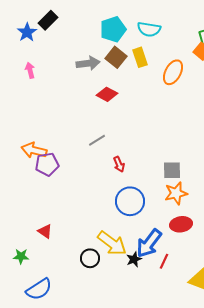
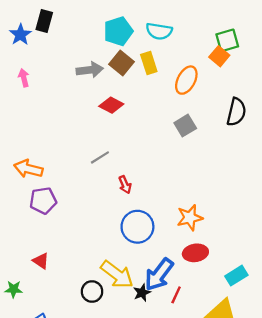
black rectangle: (48, 20) -> (44, 21), turned -30
purple pentagon: (47, 164) -> (43, 201), moved
gray square: (172, 170) -> (185, 126), moved, turned -30

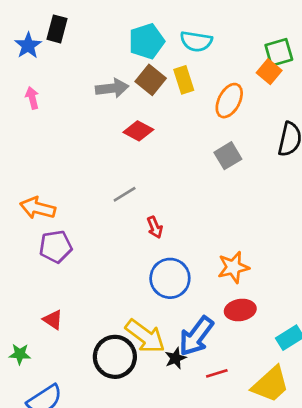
black circle: (92, 292) -> (115, 357), size x1.6
red line: (176, 295) -> (217, 373), moved, turned 48

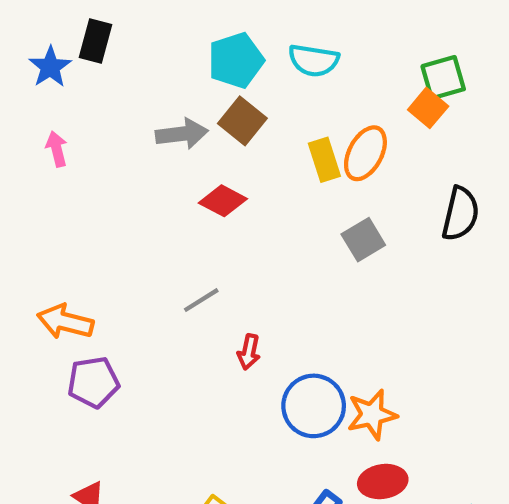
yellow rectangle: (184, 80) -> (324, 160), moved
red arrow: (155, 227) -> (249, 352), turned 35
blue circle: (170, 278) -> (314, 406), moved

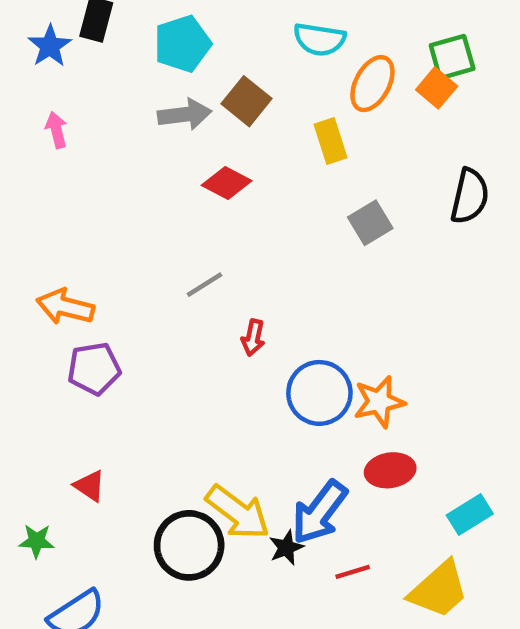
cyan pentagon: (236, 60) -> (182, 44), moved
orange ellipse: (365, 153) -> (372, 84), moved

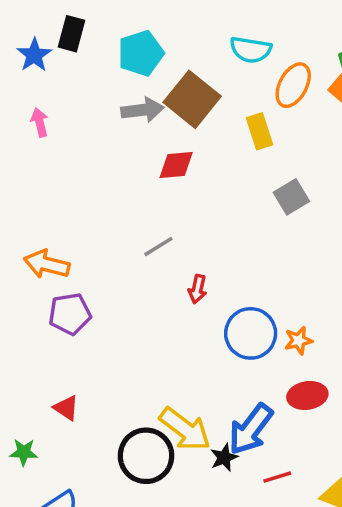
brown square: (246, 101) -> (192, 99), size x1.4
red diamond: (227, 183) -> (176, 165), turned -33
orange star: (379, 402) -> (299, 341), size x0.7

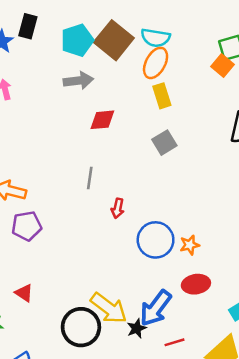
orange ellipse: (293, 85) -> (156, 63), moved
brown square: (192, 99) -> (114, 40), moved
gray square: (291, 197) -> (164, 143), moved
gray line: (158, 247) -> (90, 178), turned -50

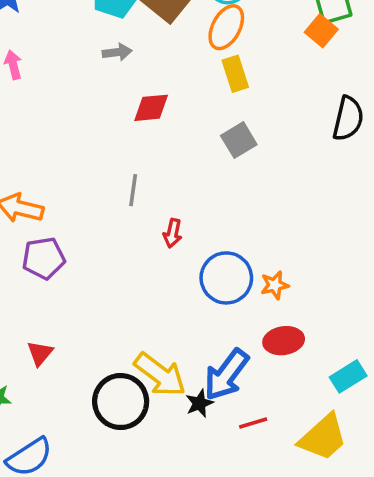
gray arrow: (78, 81) -> (117, 52), size x0.7
red triangle: (24, 293) -> (40, 353), turned 36

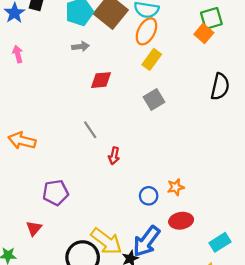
yellow rectangle: (235, 74) -> (152, 59), turned 54
gray line: (133, 190) -> (90, 130), turned -42
purple pentagon: (44, 258) -> (56, 193), moved
blue circle: (226, 278) -> (149, 196), moved, size x0.6

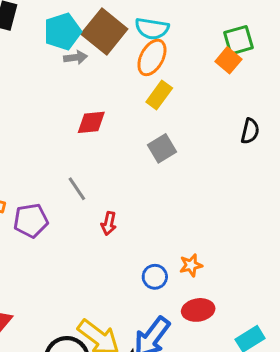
gray arrow: (80, 47) -> (75, 57), moved
black semicircle: (220, 87) -> (250, 131), size x0.7
purple pentagon: (56, 193) -> (31, 221), moved

